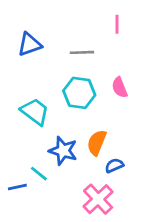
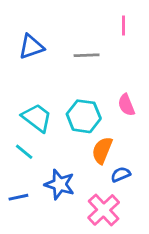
pink semicircle: (120, 87) -> (126, 105), moved
cyan hexagon: (79, 93) -> (84, 116), moved
blue star: (63, 151) -> (60, 184), moved
cyan line: (39, 174) -> (24, 152), moved

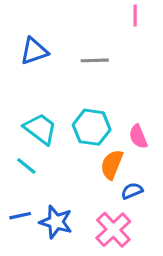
pink line: (123, 25) -> (135, 15), moved
pink semicircle: (126, 105) -> (138, 137), moved
blue star: (60, 184) -> (56, 222), moved

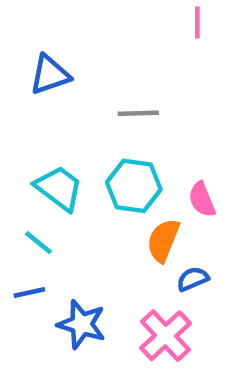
gray line: (95, 60) -> (138, 113), moved
blue line: (20, 216) -> (29, 293), moved

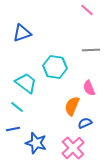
pink line: (197, 22) -> (87, 10), turned -48
gray line: (138, 113) -> (91, 50), moved
cyan hexagon: (134, 186) -> (55, 67), moved

